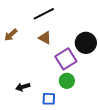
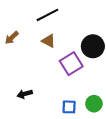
green circle: (67, 81) -> (94, 104), moved
blue square: (49, 99) -> (69, 107), moved

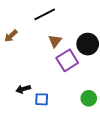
brown triangle: (48, 41) -> (55, 41), moved, turned 40
blue square: (69, 107) -> (42, 99), moved

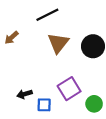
brown triangle: (55, 41) -> (58, 43), size x1.5
purple square: (67, 60) -> (69, 89), moved

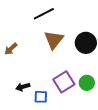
brown arrow: (12, 38) -> (11, 49), moved
green circle: (94, 104) -> (87, 83), moved

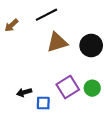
brown triangle: (54, 40) -> (57, 42), turned 35
brown arrow: (11, 49) -> (11, 25), moved

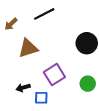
brown triangle: (57, 42) -> (28, 48), moved
purple square: (68, 87) -> (54, 75), moved

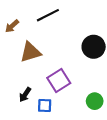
green circle: (88, 84) -> (95, 101), moved
black arrow: (23, 88) -> (25, 95), turned -40

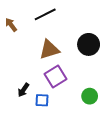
brown arrow: (12, 26) -> (11, 25), turned 96
brown triangle: (30, 52) -> (49, 50), moved

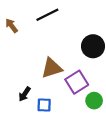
brown triangle: (49, 50) -> (52, 68), moved
purple square: (55, 76) -> (77, 82), moved

